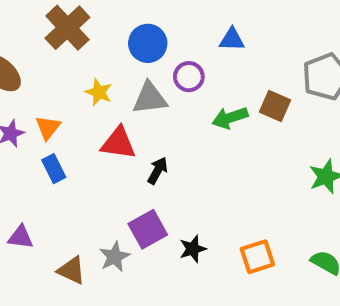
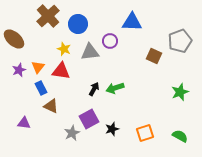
blue triangle: (232, 39) -> (132, 22), size x1.5
blue circle: (148, 43) -> (78, 24), moved
green arrow: (230, 118) -> (115, 88), moved
red triangle: (118, 143) -> (61, 71), moved
brown triangle: (71, 270) -> (51, 106), moved

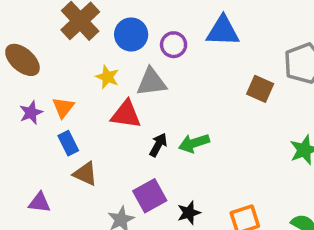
purple circle: (110, 41) -> (174, 45), moved
red triangle: (61, 71) -> (126, 114), moved

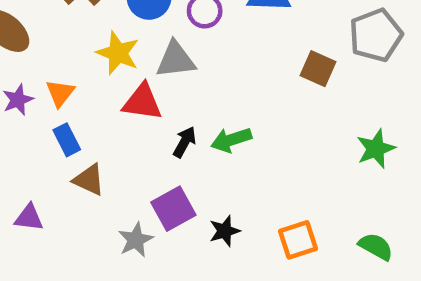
yellow star: (107, 77) -> (118, 53), size x1.4

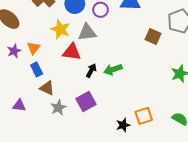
black star: (225, 231) -> (123, 125), moved
gray star: (136, 240) -> (58, 108), moved

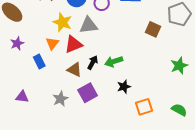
orange triangle: (34, 48) -> (52, 43), moved
red triangle: (72, 52) -> (73, 44), turned -30
brown triangle: (47, 88) -> (74, 70), moved
black star: (123, 125) -> (124, 87), moved

